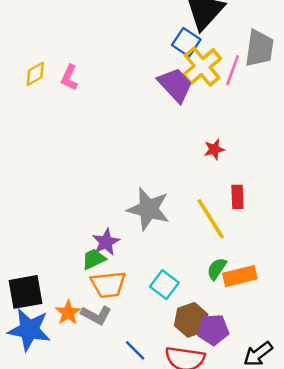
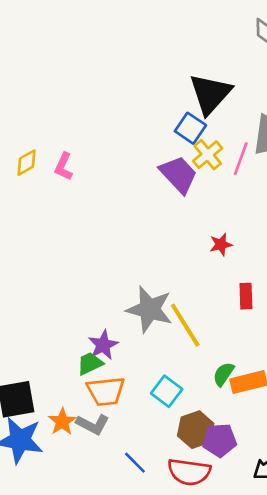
yellow cross: (202, 67) -> (208, 155), size x0.7
yellow line: (211, 219) -> (185, 325), moved

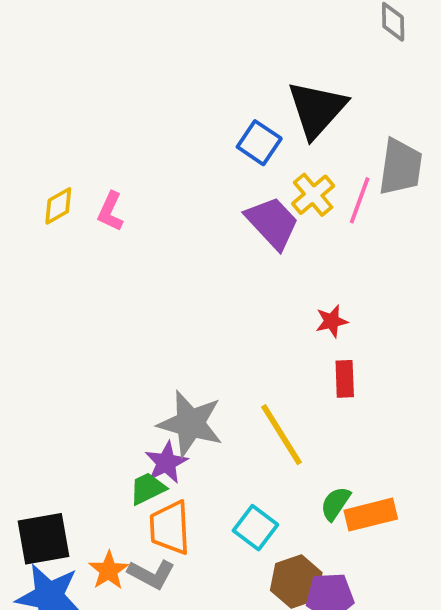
blue square: (190, 128) -> (259, 143), moved
red rectangle: (246, 296) -> (345, 379), moved
gray star: (149, 309) -> (190, 423), moved
orange trapezoid: (106, 391) -> (170, 528), turned 93

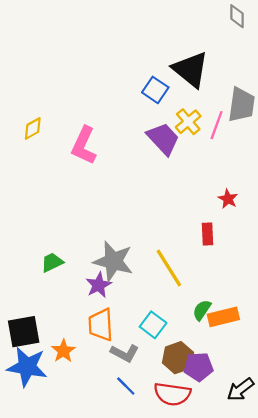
black triangle: (317, 109) -> (190, 69), turned -33
pink L-shape: (110, 212) -> (84, 145), moved, size x1.6
red star: (332, 321) -> (228, 199), moved, turned -30
green trapezoid: (148, 489) -> (52, 262), moved
gray L-shape: (151, 574) -> (125, 353), moved

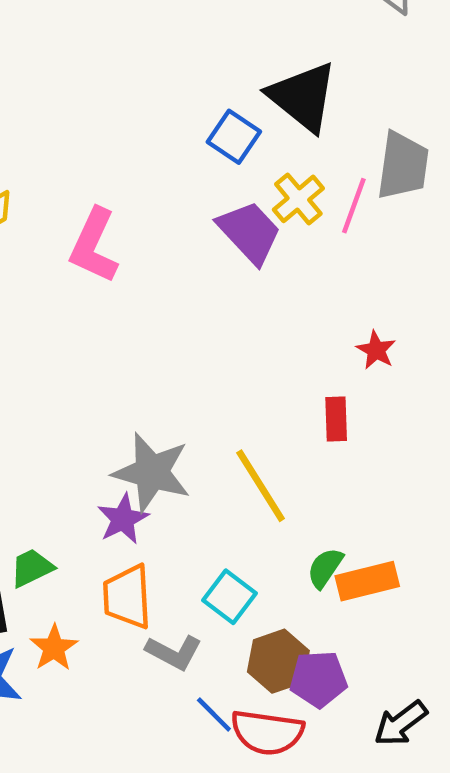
green trapezoid: (52, 262) -> (32, 568), moved
blue line: (126, 386) -> (214, 715), moved

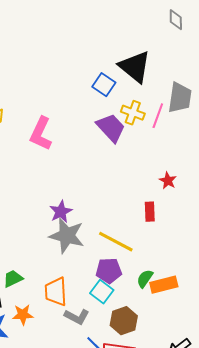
yellow cross: (298, 199) -> (133, 113), turned -30
yellow line: (261, 486) -> (116, 242), turned -30
purple star: (123, 519) -> (61, 212), moved
orange star: (54, 648) -> (23, 315), turned 30
purple pentagon: (318, 679) -> (109, 271), moved

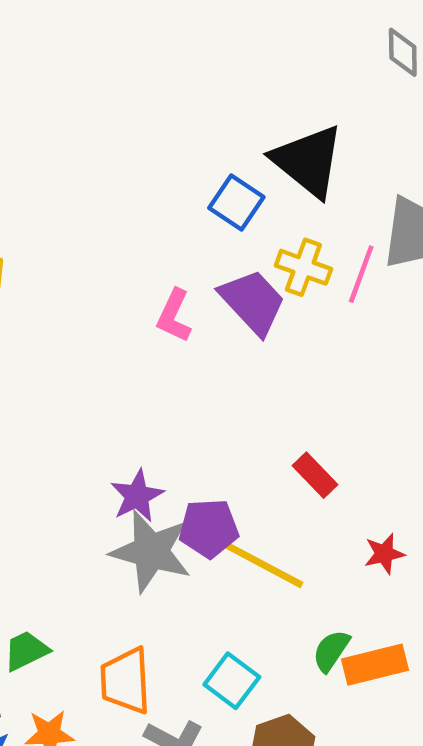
pink L-shape: (41, 134) -> (174, 316), moved, size x0.7
red star: (168, 181) -> (384, 554), moved, turned 30
red rectangle: (150, 212) -> (315, 475), moved, turned -42
purple pentagon: (109, 271) -> (209, 528), moved

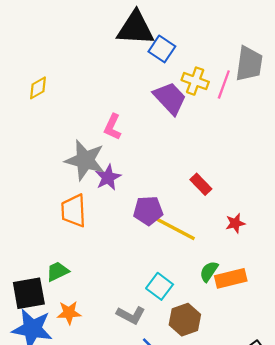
black triangle: (308, 161) -> (135, 28), moved, turned -36
pink L-shape: (174, 316) -> (113, 127), moved
purple star: (137, 496) -> (108, 177), moved
gray star: (151, 551) -> (85, 160), moved
orange trapezoid: (126, 681) -> (74, 211), moved

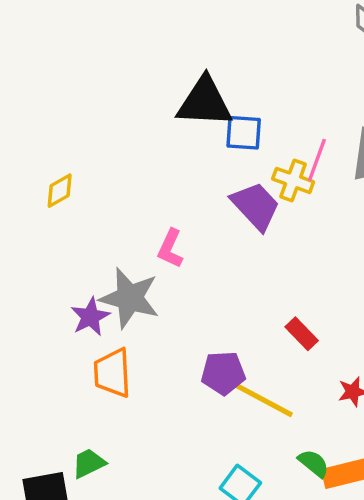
blue square: (162, 49) -> (244, 133), turned -30
pink line: (224, 84) -> (317, 160), moved
purple star: (108, 177) -> (90, 317), moved
green semicircle: (209, 271) -> (314, 463), turned 95

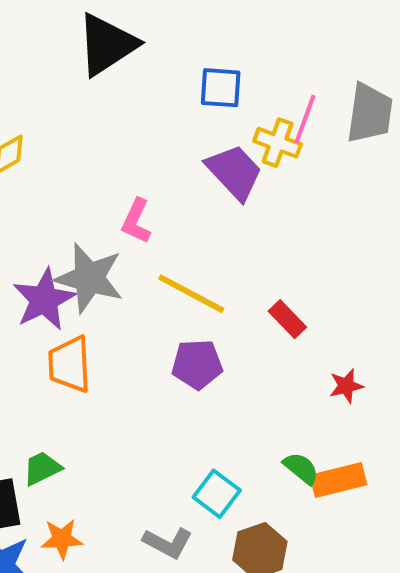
black triangle: (204, 102) -> (107, 45), moved, turned -36
purple star: (90, 317) -> (44, 300), size x1.4
yellow line: (264, 400) -> (191, 294), moved

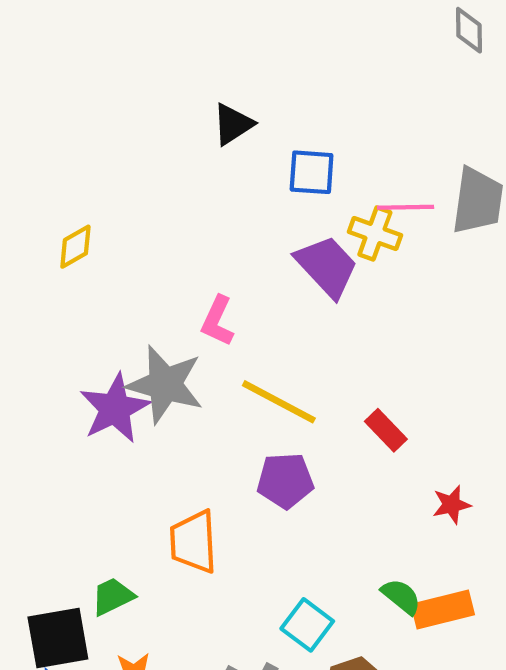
black triangle: (107, 45) -> (233, 124), moved, size x0.6
pink line: (305, 119) -> (406, 207), turned 69
orange trapezoid: (70, 364) -> (193, 542), moved

